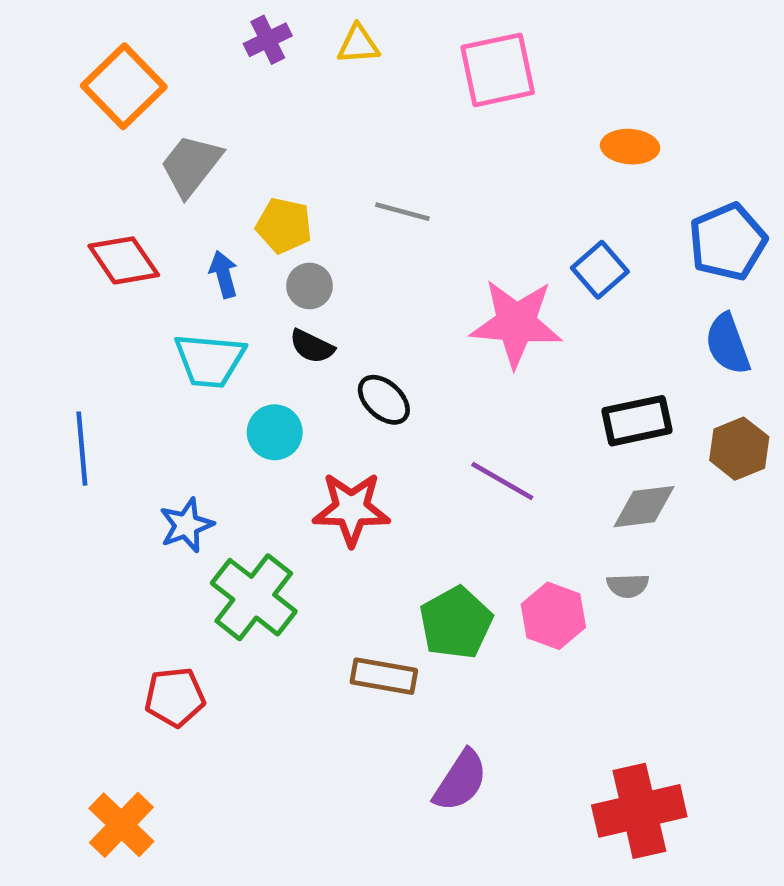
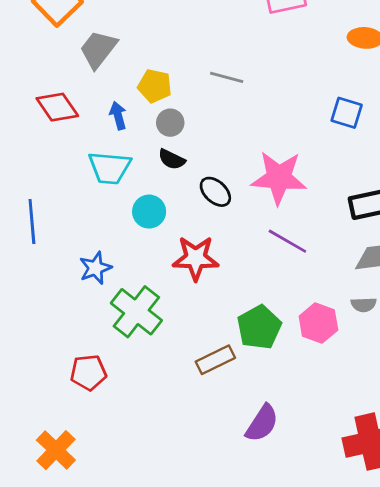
blue square: (600, 270) -> (347, 113), turned -32
pink star: (516, 323) -> (279, 178), moved
brown rectangle: (384, 676) -> (215, 360), turned -36

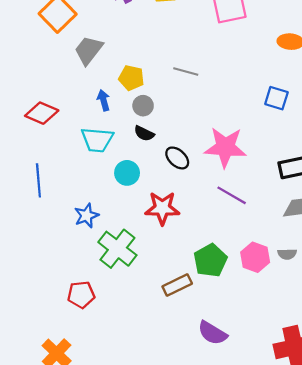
red diamond: (57, 107) -> (42, 113), moved, turned -32
gray semicircle: (364, 305) -> (287, 254), moved
purple semicircle: (262, 423) -> (212, 333), turned 88

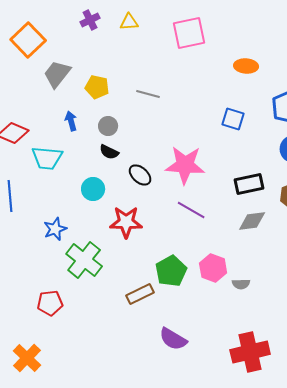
yellow pentagon: (131, 78) -> (97, 87), moved
cyan trapezoid: (97, 140) -> (47, 158), moved
gray semicircle: (287, 254) -> (241, 284), moved

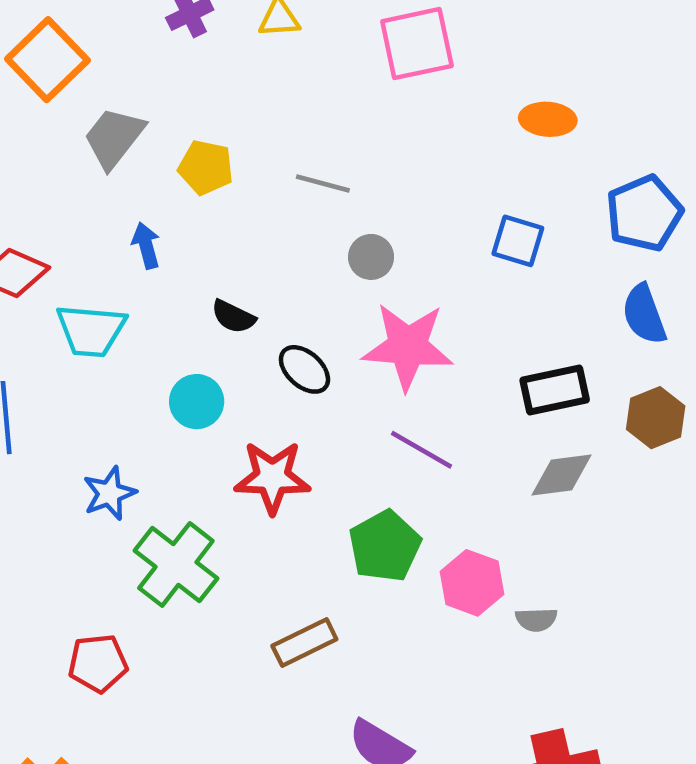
gray circle: (108, 126) -> (371, 257), moved
green pentagon: (171, 271) -> (385, 546), moved

